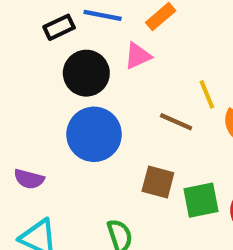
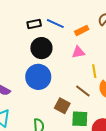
pink triangle: (138, 56) -> (78, 52), moved
brown line: (176, 122) -> (83, 91), moved

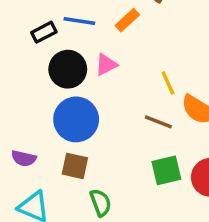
pink triangle: (78, 52) -> (106, 65), moved
brown square: (62, 106) -> (75, 166), moved

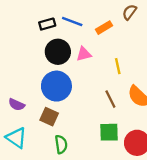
yellow line: (168, 83) -> (118, 66), moved
brown line: (158, 122) -> (110, 99), turned 30

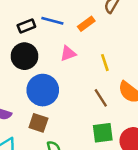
black circle: (58, 52) -> (24, 56), moved

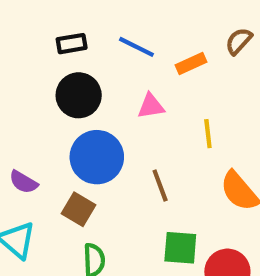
black rectangle: (26, 26) -> (72, 44), moved
brown line: (101, 98) -> (160, 186), moved

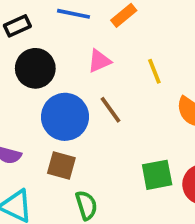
brown line: (160, 186) -> (111, 110), moved

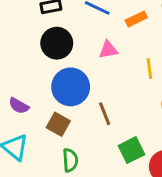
brown line: (111, 110) -> (105, 114), moved
green square: (157, 175) -> (131, 150), turned -30

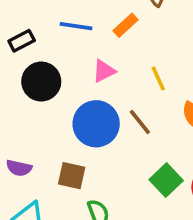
blue circle: (71, 87) -> (96, 124), moved
brown line: (105, 114) -> (140, 122), moved

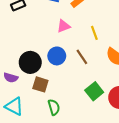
black circle: (41, 82) -> (30, 62), moved
blue circle: (96, 124) -> (57, 56), size x0.7

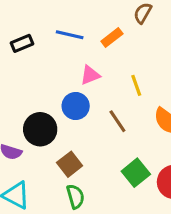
blue circle: (57, 56) -> (76, 106), moved
brown square: (40, 84) -> (70, 164), moved, turned 35

